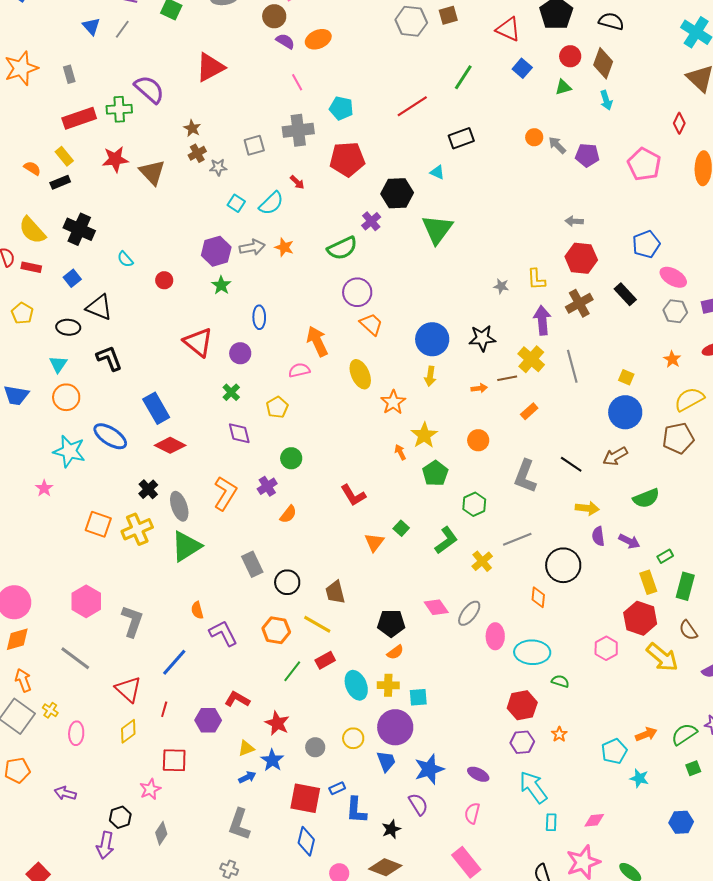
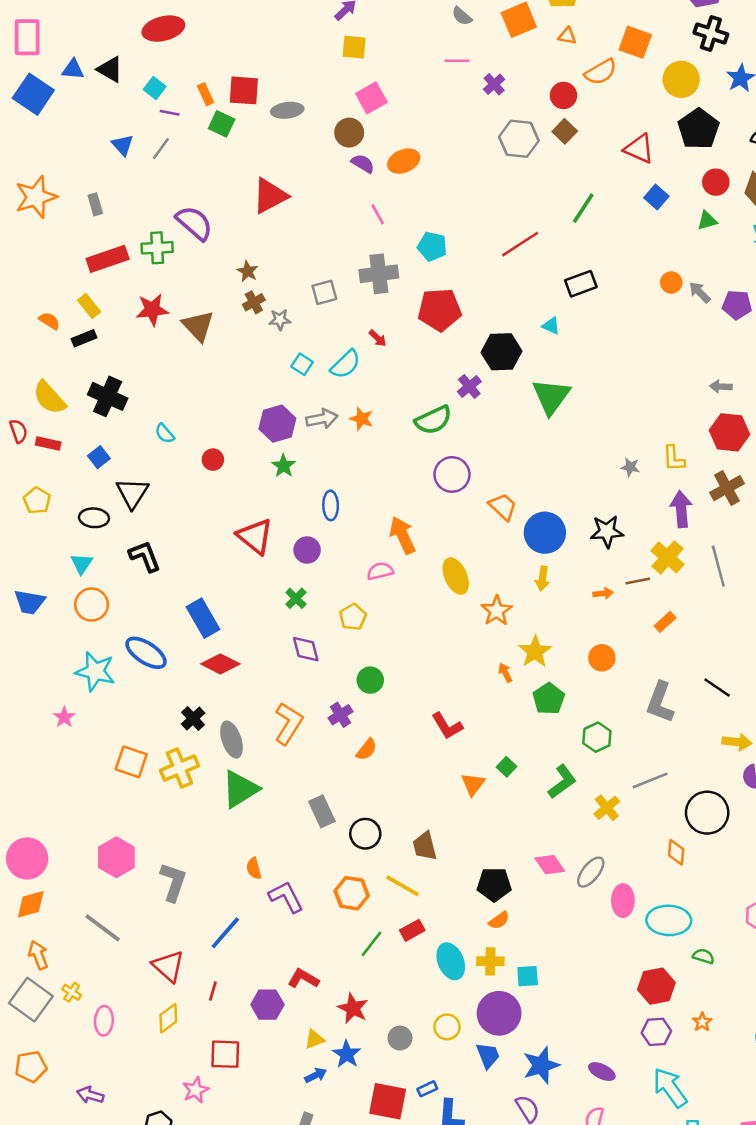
brown square: (448, 15) -> (565, 131), turned -30
black triangle: (99, 307) -> (132, 493), turned 40
orange trapezoid: (371, 324) -> (503, 507), moved

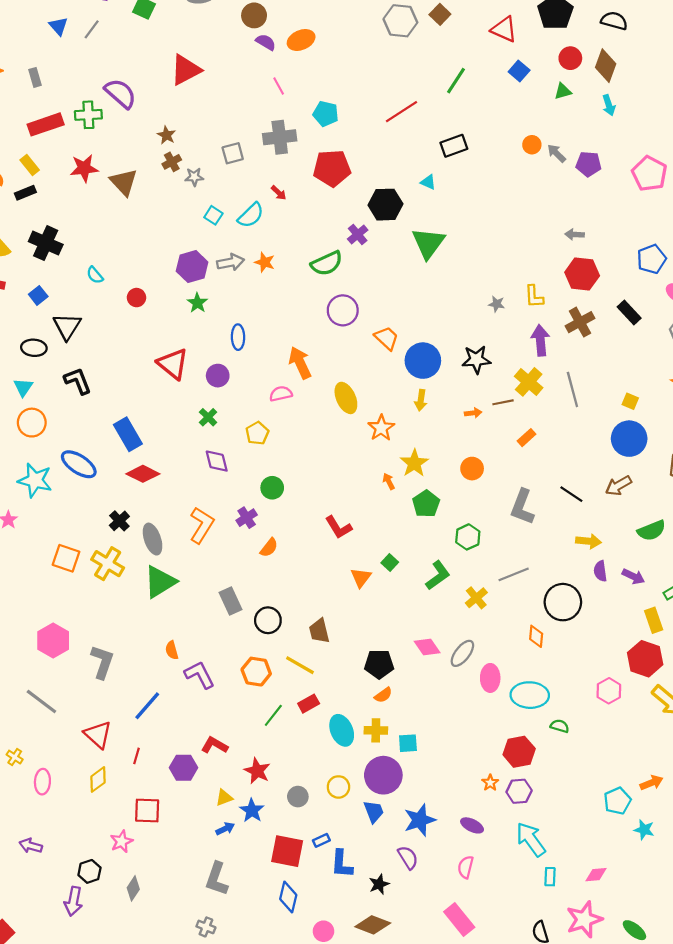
yellow cross: (179, 768) -> (108, 564), turned -36
orange star: (702, 1022) -> (490, 783), moved

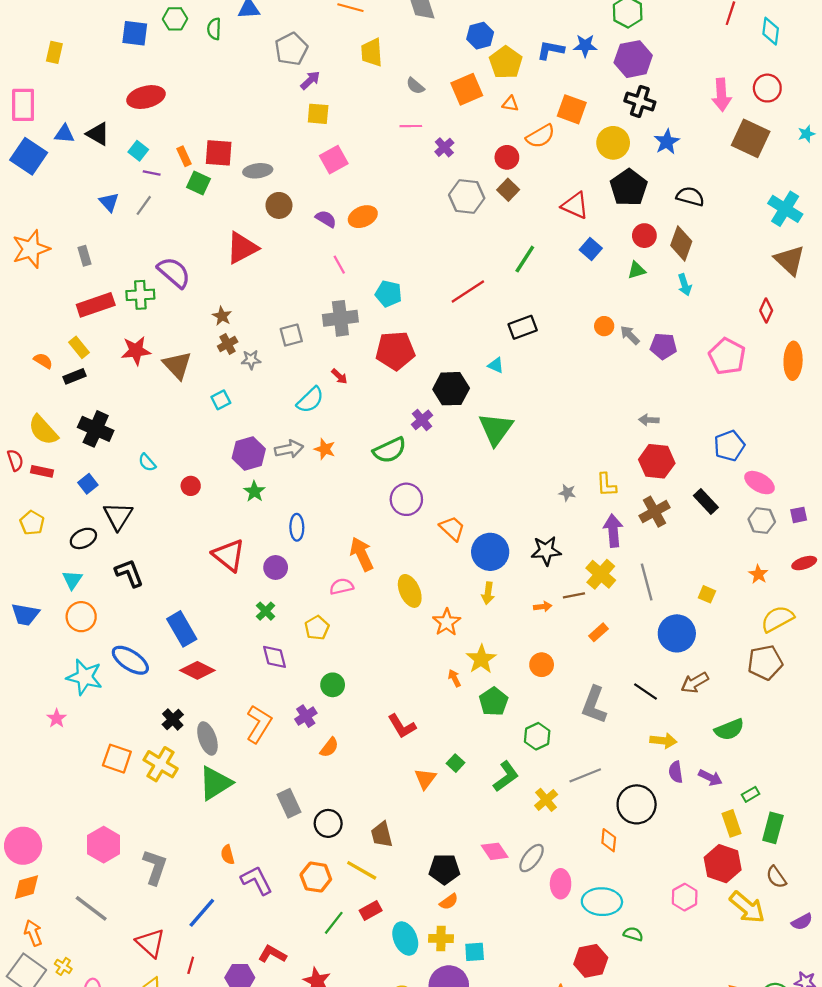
brown circle: (254, 15) -> (279, 205), moved
cyan square: (213, 215) -> (221, 400), moved, turned 30
black ellipse: (34, 348) -> (83, 538), turned -30
blue circle: (629, 439) -> (677, 633), moved

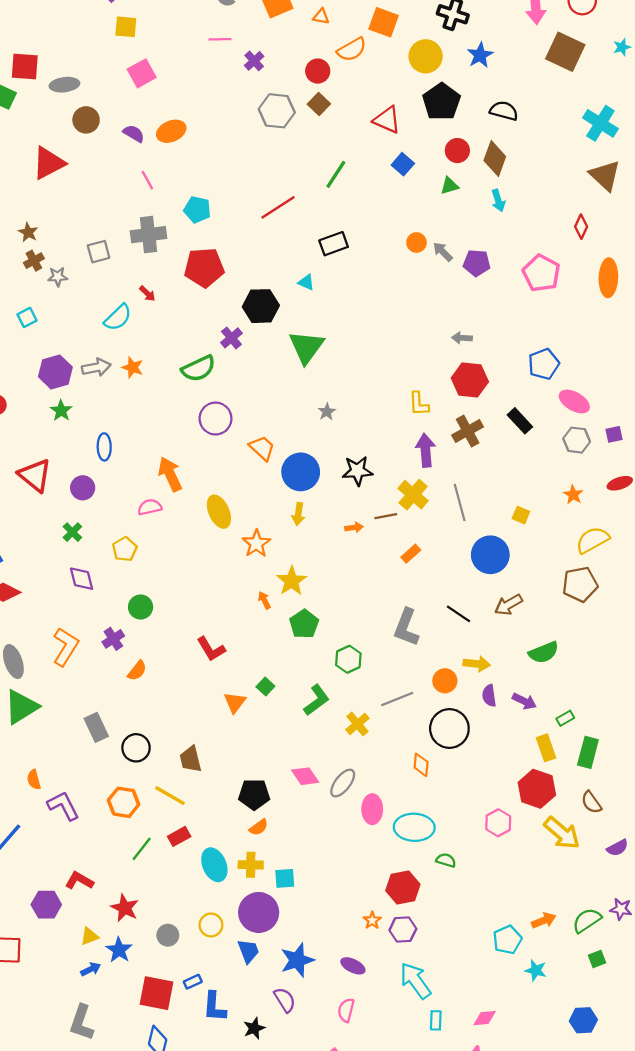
gray star: (567, 493) -> (327, 412), moved, turned 30
orange circle: (542, 665) -> (445, 681), moved

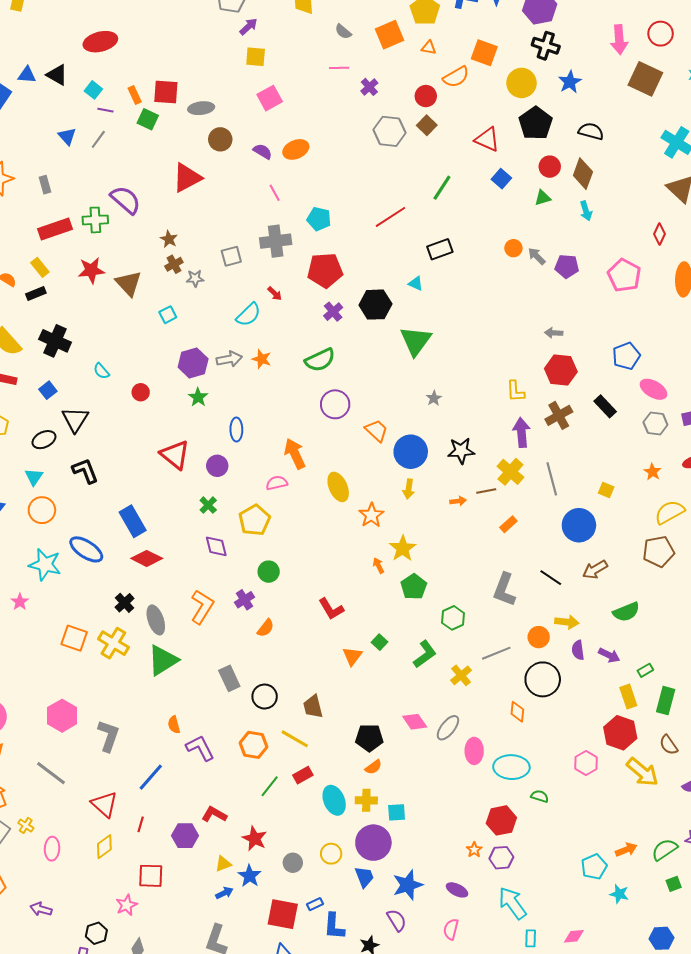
purple cross: (231, 338) -> (333, 312), moved
yellow pentagon: (125, 549) -> (255, 520), size x1.4

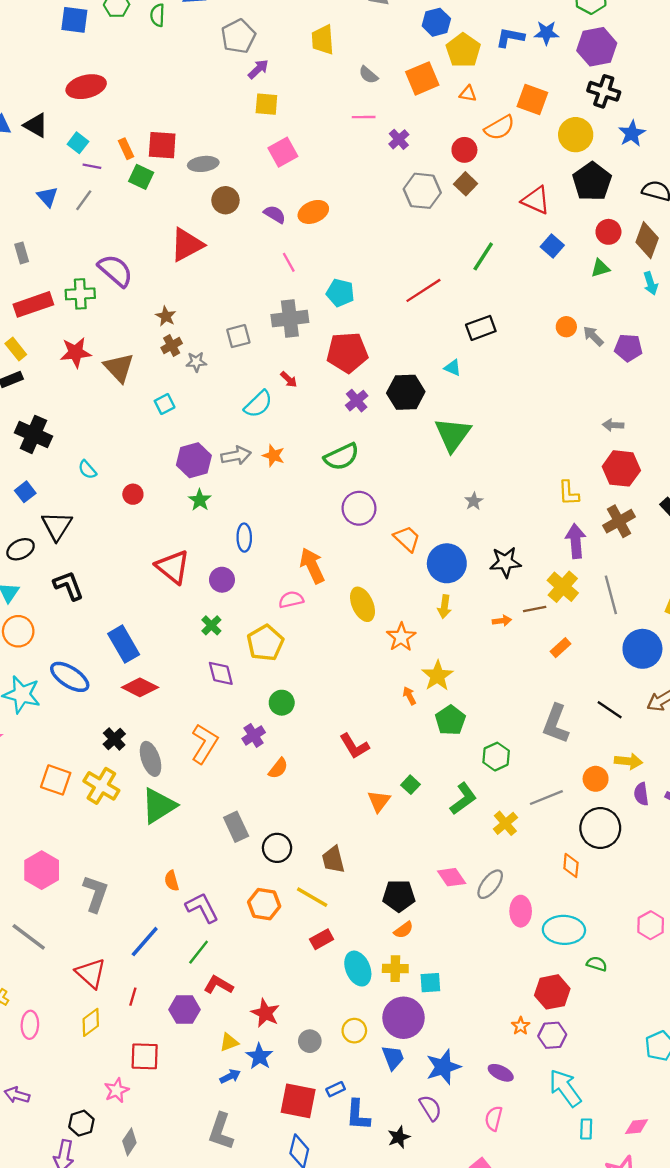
green line: (270, 786) -> (199, 952), moved

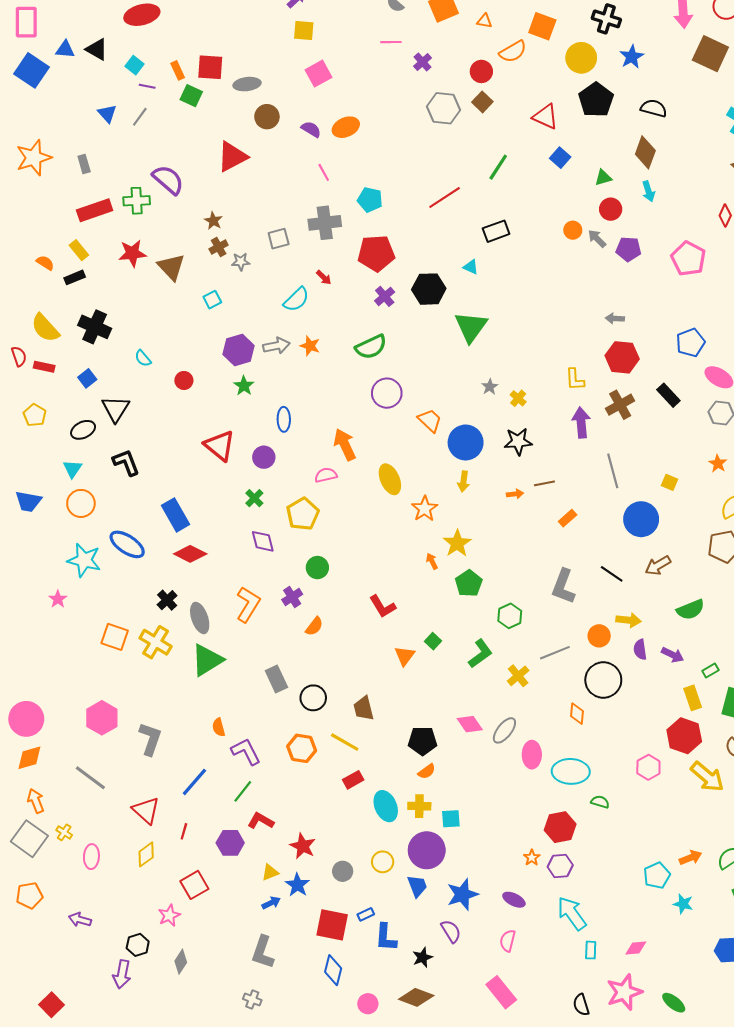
red circle: (608, 232) -> (611, 209), moved
yellow cross: (563, 587) -> (518, 398), moved, size x0.6
red square: (145, 1056) -> (194, 885), turned -32

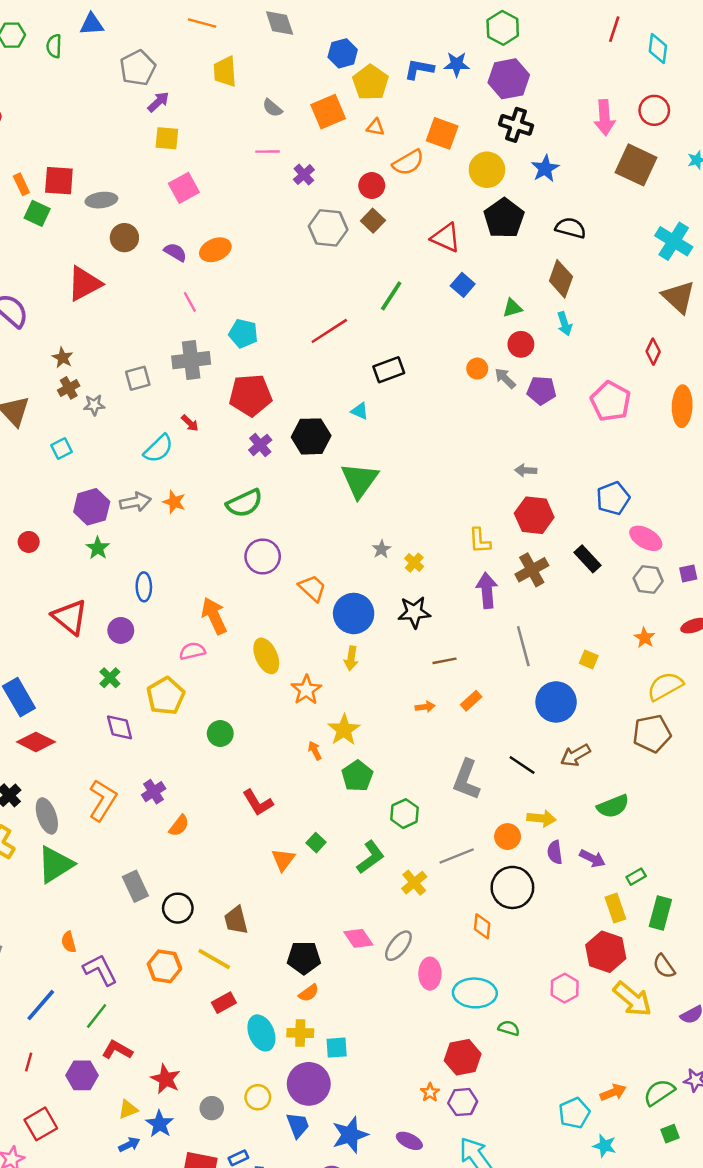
orange arrow: (515, 494) -> (425, 707), moved
green circle: (317, 568) -> (220, 734), moved

